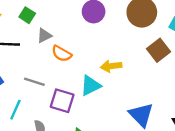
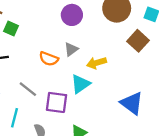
gray triangle: (44, 36) -> (71, 49), moved
gray line: (34, 82) -> (28, 89), turned 30

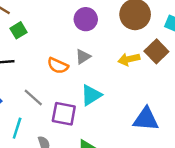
green square: (11, 28) -> (18, 30), turned 32
yellow arrow: (97, 63) -> (129, 59), moved
blue triangle: (132, 103) -> (146, 119), turned -35

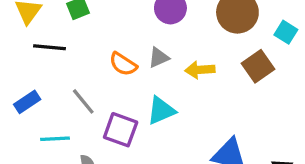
yellow arrow: (129, 59) -> (200, 70), moved
cyan line: (17, 128) -> (55, 139), turned 60

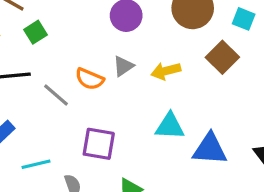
gray line: (83, 101) -> (56, 95), moved
cyan triangle: (161, 111) -> (170, 126), moved, turned 36

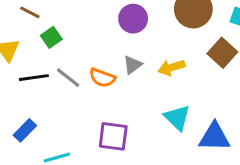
gray line: (56, 95) -> (68, 78), moved
cyan triangle: (170, 126) -> (177, 118), turned 44

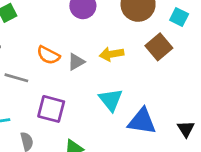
gray triangle: (133, 65) -> (76, 62), moved
gray line: (68, 78) -> (16, 78), moved, turned -30

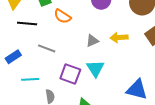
orange semicircle: (48, 55) -> (62, 16), moved
cyan triangle: (111, 100) -> (95, 68), moved

